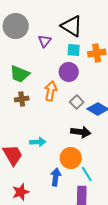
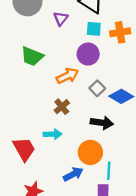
orange arrow: (51, 91) -> (67, 76), turned 54
brown cross: (22, 99) -> (62, 107), moved, turned -32
cyan line: (87, 174) -> (109, 171), turned 35
blue arrow: (56, 177) -> (73, 174), turned 54

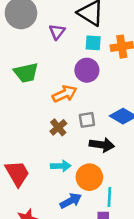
green trapezoid: (32, 56) -> (26, 73), turned -35
gray square: (97, 88) -> (87, 120), moved, turned 35
cyan arrow: (53, 134) -> (61, 166), moved

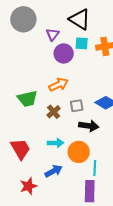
purple circle: (87, 70) -> (64, 53), moved
green trapezoid: (26, 73) -> (27, 99), moved
blue arrow: (71, 201) -> (54, 171), moved

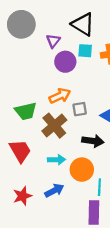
gray square: (77, 106) -> (80, 109), moved
brown cross: (54, 112) -> (54, 126), size x1.6
red trapezoid: (20, 149) -> (20, 151), moved
red star: (28, 186) -> (22, 196), moved

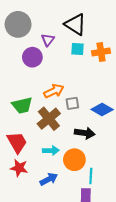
purple circle: (65, 62) -> (32, 57), moved
red star: (22, 196) -> (19, 168), moved, turned 30

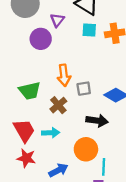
orange arrow: (54, 91) -> (64, 75), turned 108
brown cross: (49, 119) -> (58, 105), size x0.7
cyan arrow: (51, 150) -> (51, 133), moved

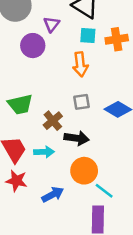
orange arrow: (64, 75) -> (80, 64), moved
black arrow: (97, 121) -> (77, 138), moved
cyan line: (104, 167) -> (104, 191), turned -56

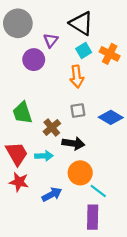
cyan square: (88, 36) -> (84, 51), turned -35
orange cross: (117, 39) -> (110, 54), turned 36
green trapezoid: (20, 104) -> (22, 113), turned 85

